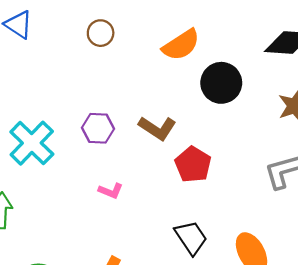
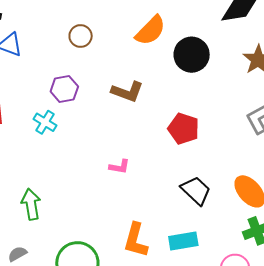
purple hexagon: (98, 128) -> (64, 89), moved
brown L-shape: (157, 128) -> (127, 92), moved
cyan cross: (32, 143) -> (45, 122), moved, size x0.6

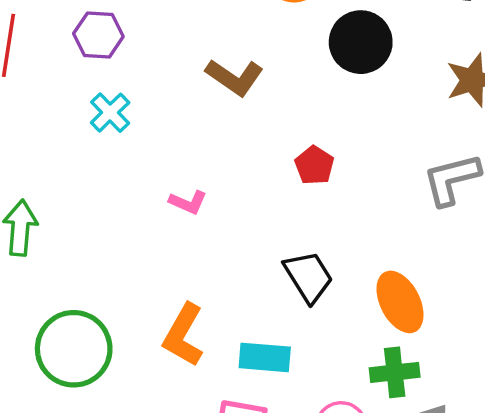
purple hexagon: (64, 89) -> (98, 35), moved
cyan cross: (45, 122) -> (110, 113), moved
red pentagon: (184, 129) -> (314, 165), size x0.7

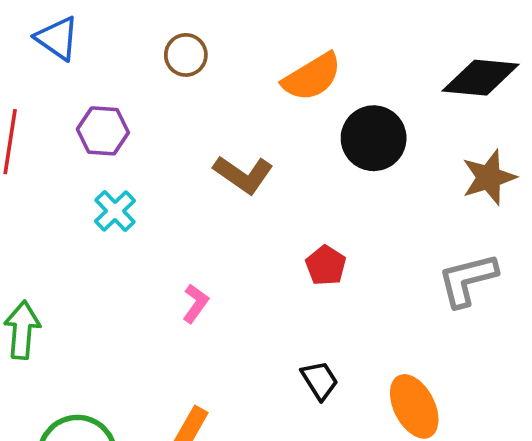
pink L-shape: (188, 202) -> (195, 304), turned -78
black trapezoid: (308, 277) -> (320, 380), size x0.7

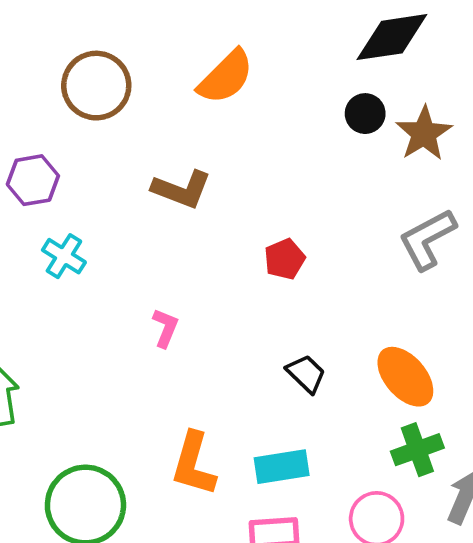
brown circle: (186, 55) -> (96, 86), size x1.6
black circle: (374, 138) -> (365, 114), moved, size x0.6
red pentagon: (326, 265) -> (285, 259), turned 30

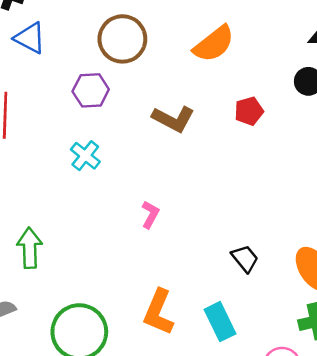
purple hexagon: (33, 180) -> (91, 90), moved
red pentagon: (285, 259) -> (249, 111), moved
cyan rectangle: (282, 467) -> (220, 322), turned 66

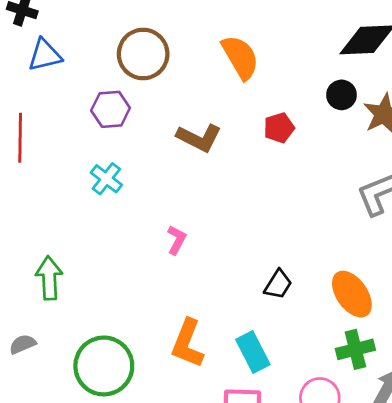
blue triangle: (30, 38) -> (45, 55), turned -40
orange semicircle: (214, 44) -> (240, 57), turned -81
black trapezoid: (245, 258) -> (278, 284), turned 72

